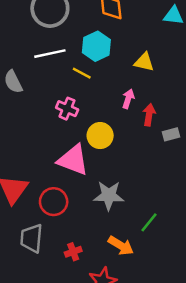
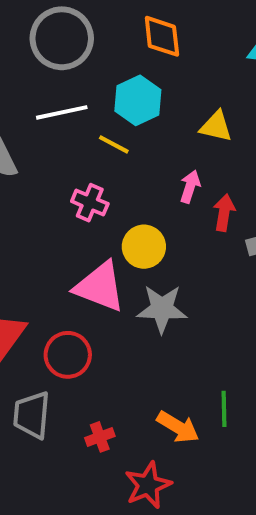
gray star: (109, 195) -> (162, 309), moved
green line: (149, 222) -> (224, 409), moved, turned -40

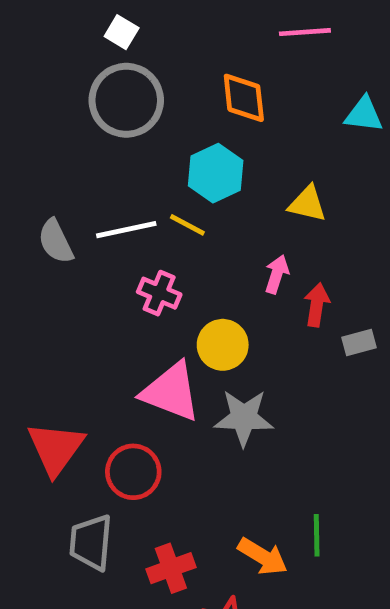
white line: (62, 112) -> (126, 230), moved
red cross: (100, 437) -> (171, 568), size x1.4

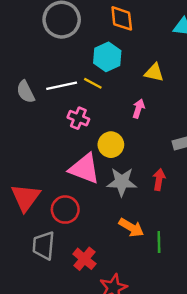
red arrow: (317, 305) -> (159, 179), moved
orange arrow: (263, 556) -> (131, 228), moved
red cross: (171, 568) -> (84, 259), turned -30

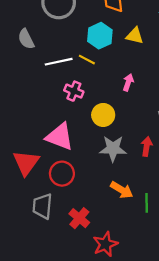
yellow triangle: (154, 73) -> (135, 36), moved
gray semicircle: (26, 92) -> (26, 39), moved
pink triangle: (84, 169) -> (60, 137), moved

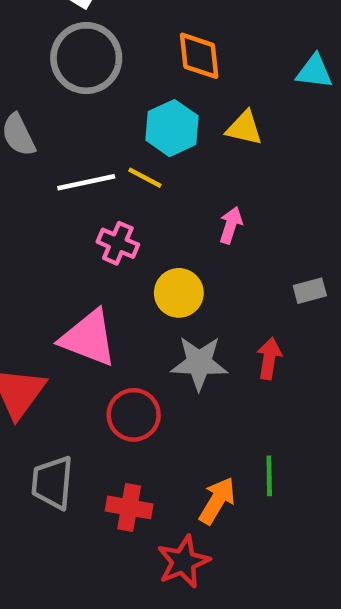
red circle: (62, 174) -> (134, 415), moved
orange arrow: (122, 190) -> (217, 501), moved, turned -90
red cross: (79, 218) -> (129, 507), turned -30

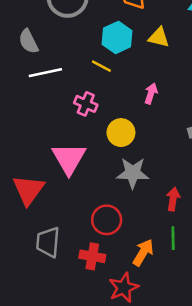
white line: (86, 182) -> (45, 73), moved
pink triangle: (88, 338) -> (69, 159), turned 39
red arrow: (269, 358) -> (173, 199), moved
red circle: (134, 415) -> (107, 220), moved

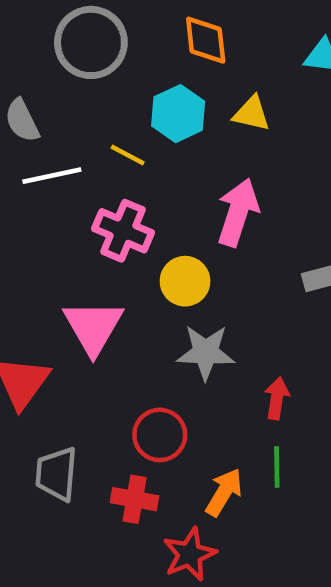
yellow line: (101, 66) -> (128, 155), moved
pink arrow: (151, 93) -> (238, 212), size x1.8
pink cross: (86, 104) -> (123, 231), size x1.4

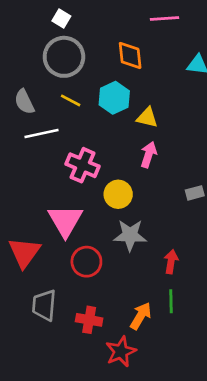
yellow triangle: (252, 114) -> (147, 118), moved
yellow line: (128, 155) -> (71, 100), moved
pink arrow: (238, 212) -> (149, 155), size x0.7
red circle: (160, 435) -> (86, 262), moved

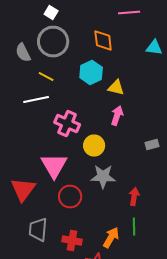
yellow line: (71, 100) -> (46, 76), moved
gray semicircle: (24, 102) -> (23, 52), moved

